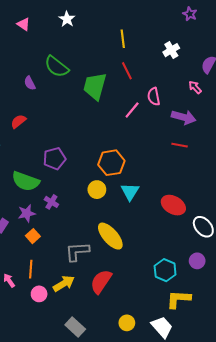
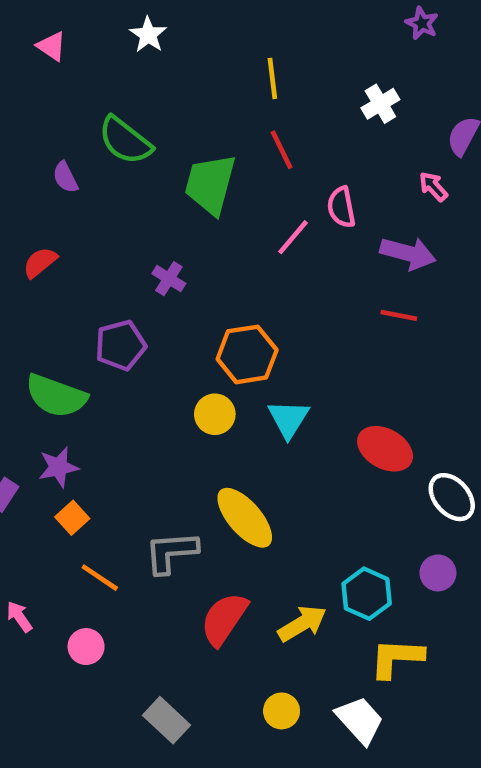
purple cross: (51, 202) -> (169, 279), moved
orange line: (31, 269) -> (100, 578), moved, turned -60
yellow arrow: (64, 284) -> (302, 624), moved

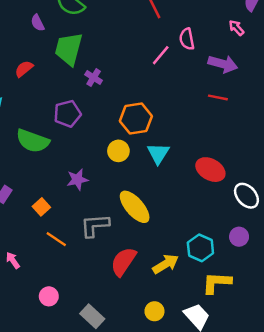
green trapezoid: (210, 184) -> (69, 49), moved
purple star: (58, 467) -> (77, 179), moved
pink circle: (86, 647) -> (49, 296), moved

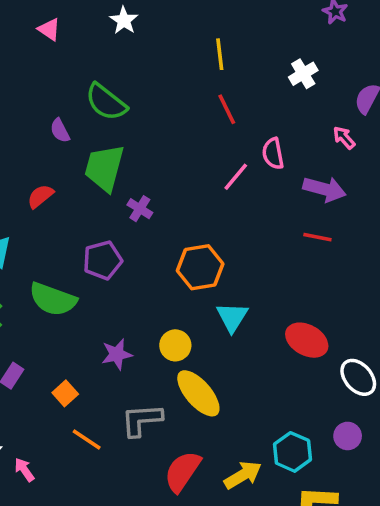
yellow circle: (118, 151) -> (175, 345), moved

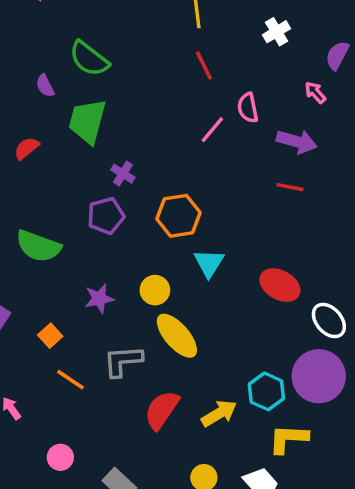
purple cross: (140, 209) -> (123, 174), moved
purple pentagon: (103, 260) -> (106, 216), moved
purple circle: (348, 436) -> (319, 376), size x2.0

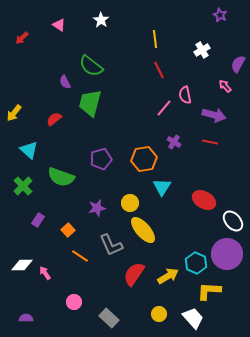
purple cross: (123, 174) -> (174, 142), moved
gray L-shape: (123, 361) -> (111, 245), turned -110

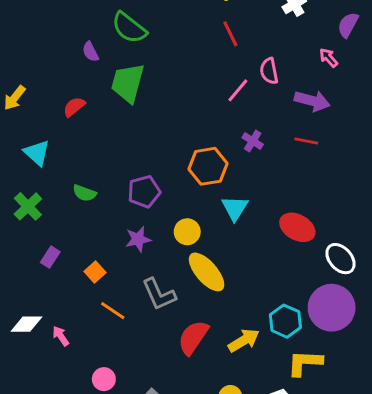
purple pentagon: (101, 159) -> (144, 192), moved
green semicircle: (61, 177) -> (84, 193), size x0.6

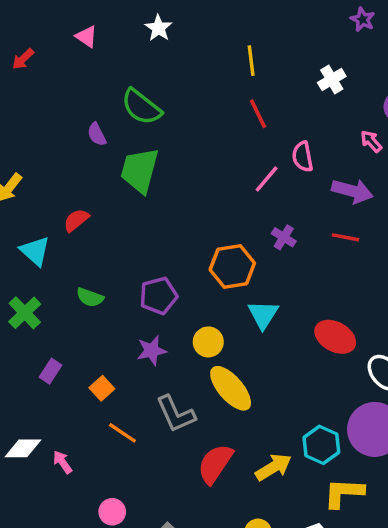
red semicircle: (74, 107) -> (76, 220), moved

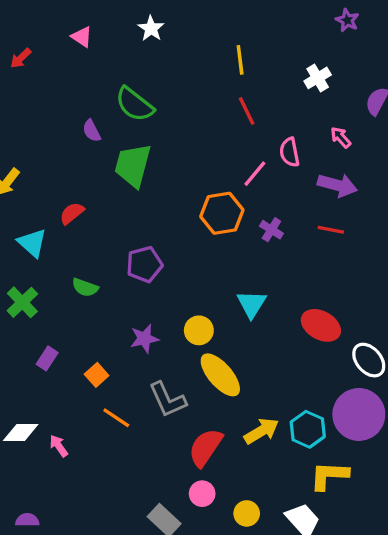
pink arrow: (371, 141) -> (341, 137), moved
orange hexagon: (232, 266) -> (222, 213), moved
purple pentagon: (159, 296) -> (144, 264), moved
yellow arrow: (273, 467) -> (262, 431), moved
pink circle: (112, 512) -> (202, 494), moved

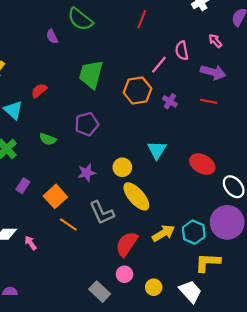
red line: (247, 111) -> (142, 19), moved, turned 48
green trapezoid: (133, 165) -> (91, 74), moved
orange square: (97, 375) -> (55, 196), size x1.5

